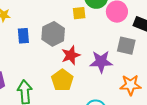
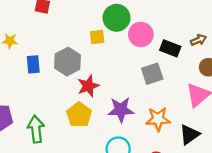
gray square: (126, 46) -> (152, 74), turned -30
purple star: (101, 62) -> (121, 110), moved

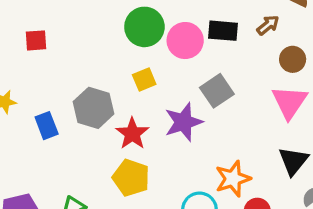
yellow square: (97, 37) -> (144, 79), moved
black rectangle: (170, 48) -> (223, 31), moved
purple star: (121, 110) -> (183, 122), moved
orange star: (158, 119) -> (233, 179), moved

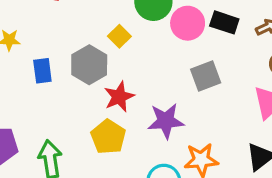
yellow square: (144, 79) -> (119, 36), moved, turned -35
purple star: (183, 122) -> (166, 121), moved

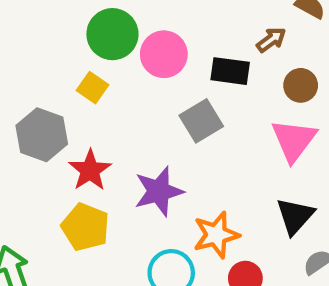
black rectangle: (224, 22) -> (230, 71), moved
yellow square: (119, 36) -> (93, 88), moved

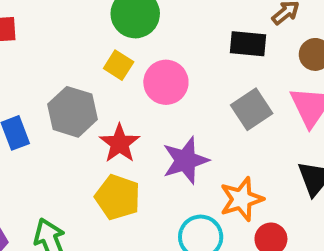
pink circle: (164, 54) -> (166, 82), moved
gray square: (201, 121) -> (252, 109), moved

